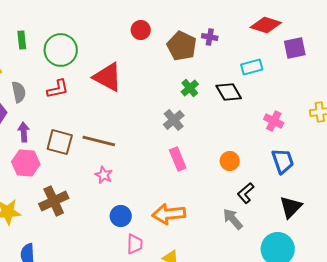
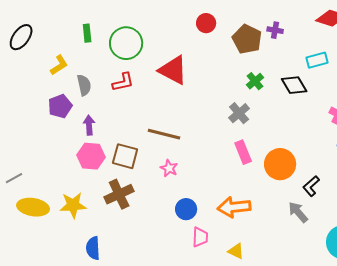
brown square: (60, 142) -> (125, 156), moved
orange circle: (230, 161) -> (280, 164), moved, size x1.6

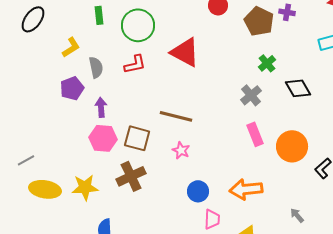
black diamond: (294, 85) -> (298, 88), moved
gray arrow: (298, 212) -> (297, 215), moved, size x0.7

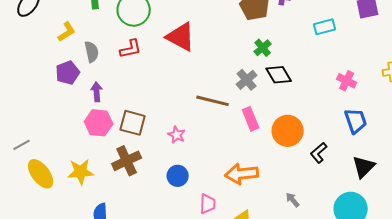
black diamond: (298, 88) -> (279, 75), moved
brown line: (176, 116) -> (213, 101), moved
yellow ellipse: (45, 189) -> (41, 174), turned 44
blue circle: (198, 191) -> (178, 176), moved

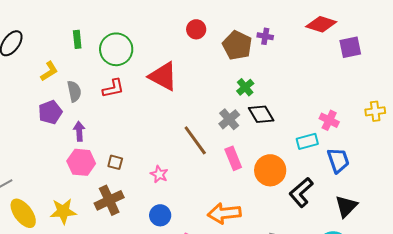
cyan rectangle: (325, 27) -> (307, 141), moved
brown line: (213, 101) -> (195, 140), turned 40
brown square: (133, 123) -> (115, 162), size x0.6
black L-shape: (319, 153) -> (301, 192), size x1.4

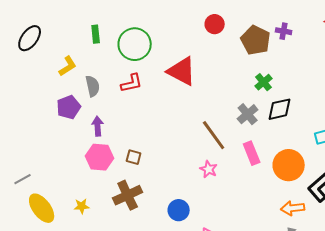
black diamond: (261, 114) -> (280, 109), turned -72
pink star: (159, 174) -> (209, 169), moved
yellow star: (63, 211) -> (82, 206), size x0.6
orange arrow: (224, 213) -> (293, 208), moved, size x0.7

